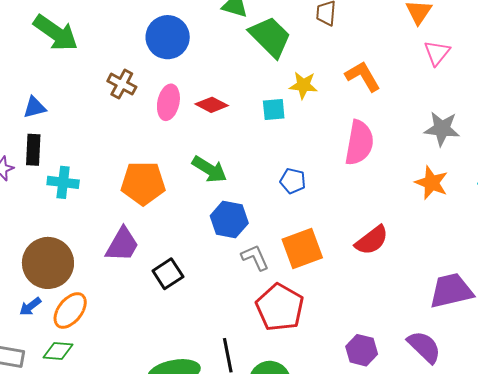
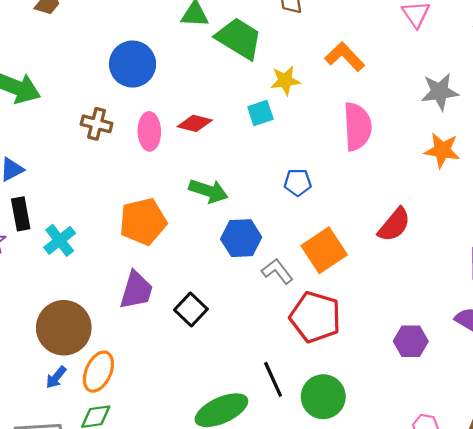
cyan cross: (63, 182) -> (60, 240), turned -32

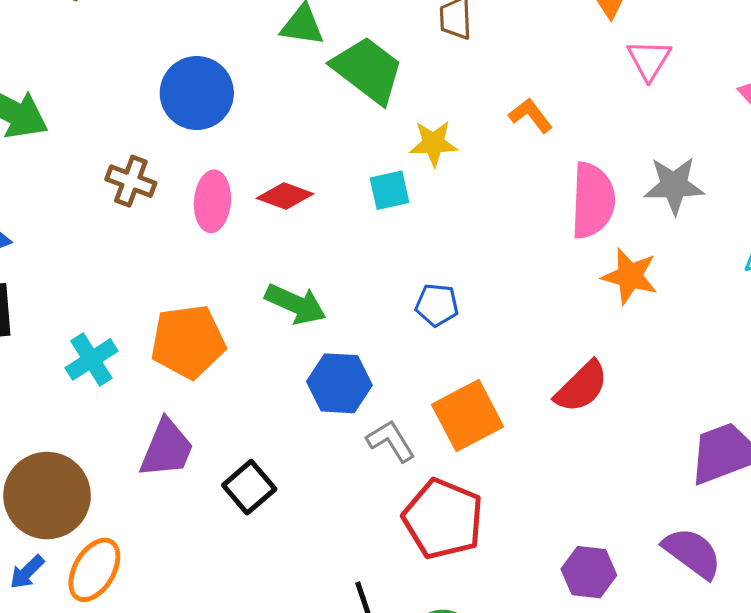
orange L-shape: (345, 57) -> (531, 115), size x0.7
pink semicircle: (357, 127) -> (593, 200), moved
orange star: (442, 150) -> (630, 276), moved
cyan cross: (60, 240) -> (91, 359), moved

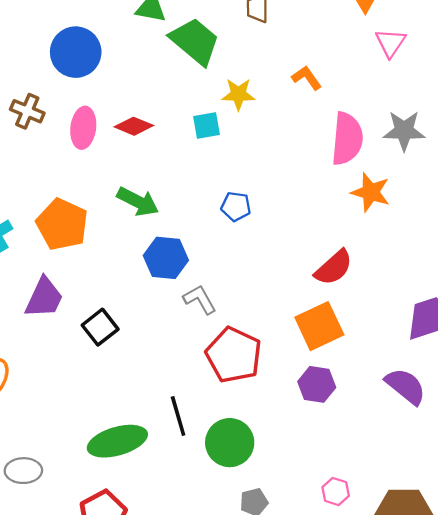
orange pentagon: (188, 342) -> (62, 224), turned 30
orange square: (468, 416) -> (319, 326), moved
purple hexagon: (589, 572) -> (317, 384), moved

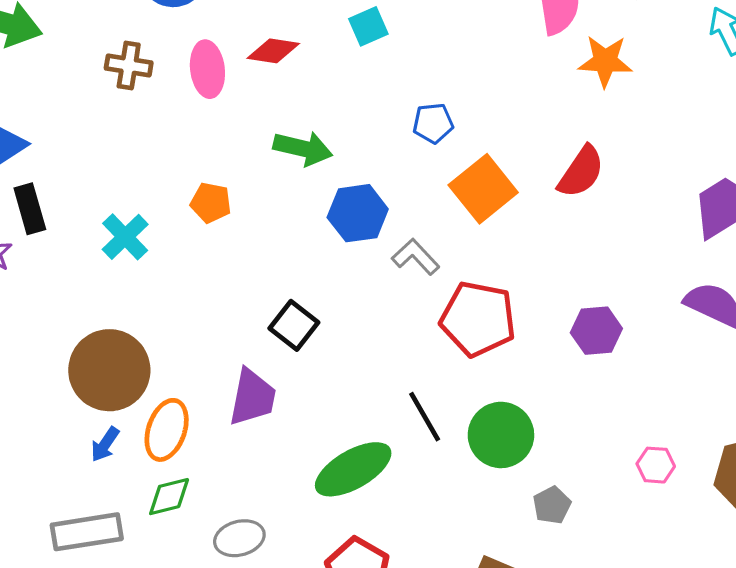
orange pentagon: (62, 224) -> (211, 203), size x0.6
purple trapezoid: (44, 298) -> (252, 397), moved
orange square: (319, 326) -> (483, 189), moved

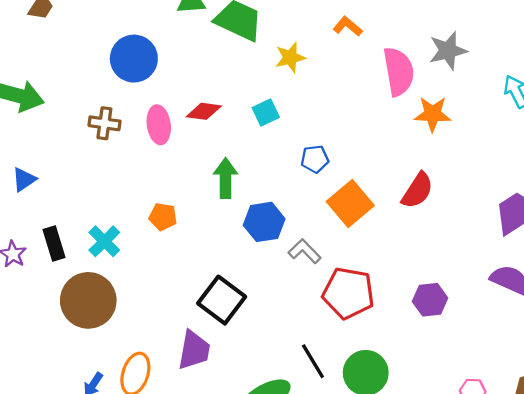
cyan square: (368, 26) -> (266, 112), moved
green arrow: (303, 148) -> (226, 178), turned -102
black rectangle: (30, 209) -> (54, 244), moved
black square: (294, 325) -> (222, 300), size x1.4
brown circle: (109, 370) -> (88, 300), moved

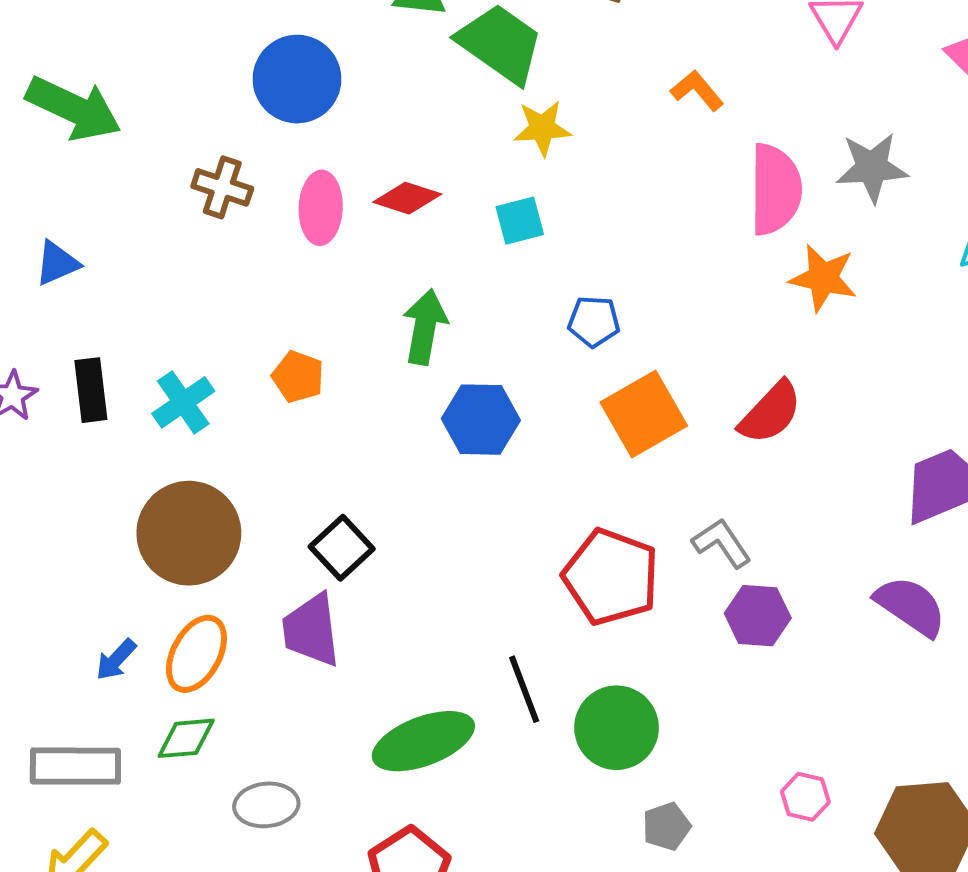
yellow star: (290, 57) -> (542, 128), moved
gray L-shape: (305, 251) -> (722, 543), moved
brown circle: (88, 300) -> (189, 533), moved
black square: (222, 300) -> (342, 548), moved, size x0.7
purple trapezoid: (194, 350) -> (311, 630), turned 153

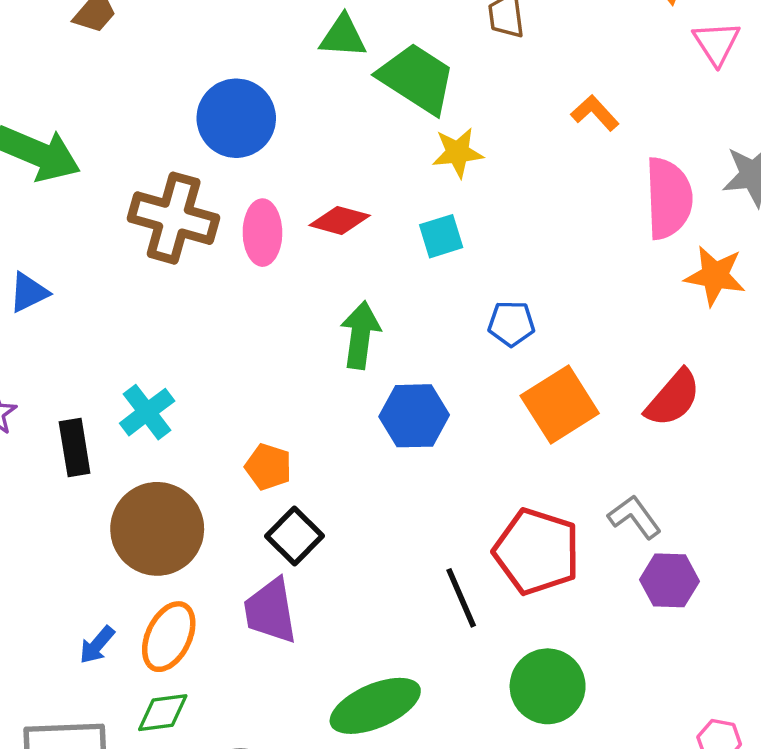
brown cross: (222, 187) -> (174, 218), size x1.6
orange pentagon: (298, 377) -> (268, 467), moved
black rectangle: (91, 390) -> (75, 447), moved
black line: (524, 689) -> (461, 598), moved

